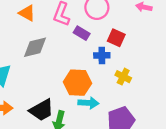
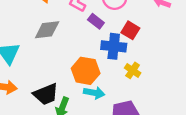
blue cross: (102, 55) -> (114, 46), size x1.5

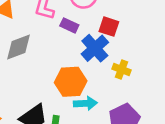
blue cross: (114, 46) -> (95, 48), turned -35

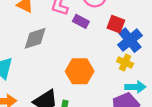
blue cross: (95, 48) -> (130, 40), moved
cyan arrow: (85, 103) -> (135, 87), moved

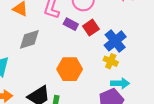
red square: (116, 24) -> (91, 28), moved, turned 35

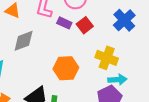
blue cross: (115, 41) -> (124, 20), moved
yellow cross: (111, 61) -> (107, 58), size x1.5

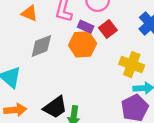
orange hexagon: (66, 68) -> (83, 44), moved

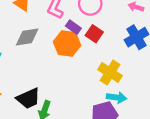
red square: (108, 29) -> (94, 34), turned -30

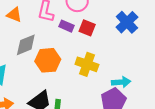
orange hexagon: (67, 44) -> (48, 60), moved
yellow cross: (110, 73) -> (87, 64), moved

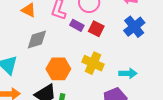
orange hexagon: (48, 60) -> (58, 69), moved
cyan arrow: (121, 82) -> (128, 73), moved

